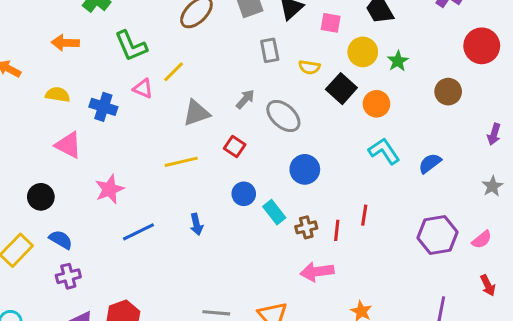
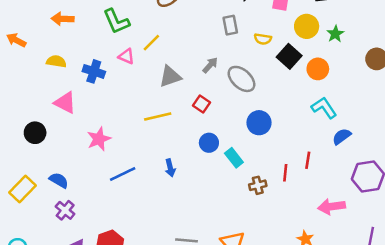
blue semicircle: (430, 163) -> (342, 136), moved
black circle: (41, 197) -> (35, 133), moved
brown cross: (306, 227) -> (258, 185), moved
pink arrow: (317, 272) -> (332, 207), moved
purple cross: (68, 276) -> (65, 210), turned -36

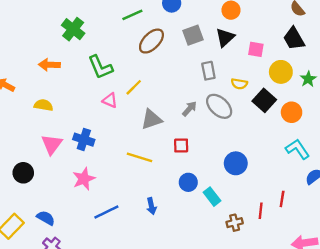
blue cross: (94, 71) -> (84, 140), moved
gray ellipse: (241, 79) -> (219, 106), moved
pink triangle: (65, 103) -> (52, 144), turned 40
red square: (201, 104) -> (181, 146), turned -35
yellow line: (158, 116) -> (140, 157), turned 30

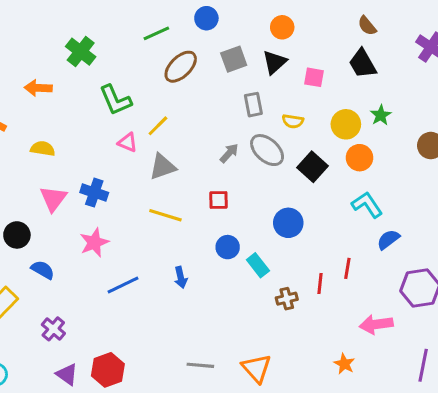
orange arrow: (49, 65) -> (38, 88), moved
yellow circle: (281, 72) -> (346, 124), moved
black square: (264, 100) -> (313, 167), moved
gray triangle: (151, 119) -> (162, 167), moved
blue semicircle: (46, 218) -> (43, 270), moved

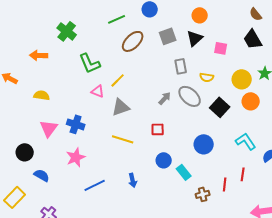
cyan L-shape: (367, 205) -> (246, 141), moved

